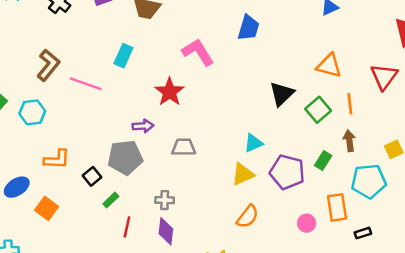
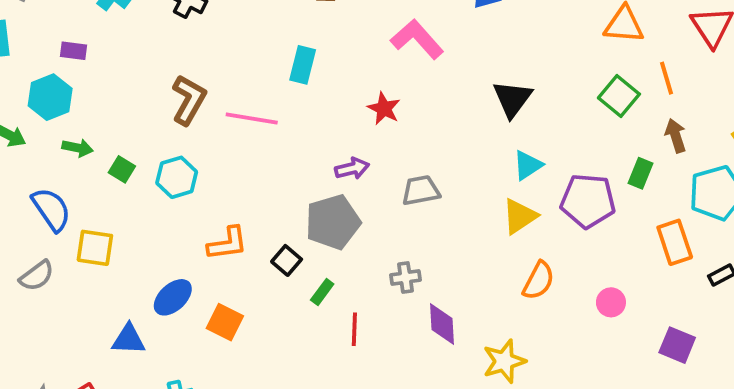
red star: (170, 92) -> (384, 109), size x0.7
black triangle: (282, 94) -> (512, 99), moved
pink circle: (307, 223) -> (611, 302), moved
purple diamond: (166, 231) -> (442, 324), moved

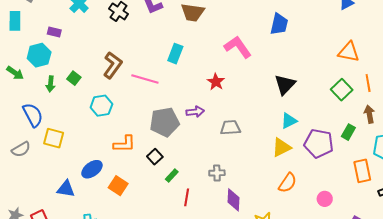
green arrow: (78, 148) -> (51, 84), turned 77
green square: (122, 169) -> (74, 78), moved
gray pentagon: (333, 222) -> (165, 122), moved

